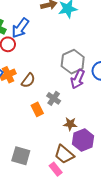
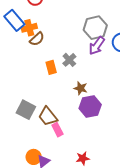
brown semicircle: (28, 80) -> (37, 39), moved
brown trapezoid: (64, 154) -> (48, 116), moved

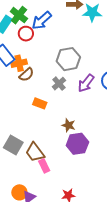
gray hexagon: (95, 28) -> (68, 59), moved
gray cross: (69, 60) -> (59, 84), moved
orange rectangle: (51, 67) -> (40, 103), turned -56

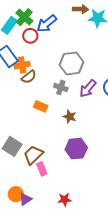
gray cross: (59, 84) -> (61, 87), turned -32
brown star: (68, 125) -> (70, 117), moved
brown trapezoid: (35, 152) -> (33, 155), turned 80

